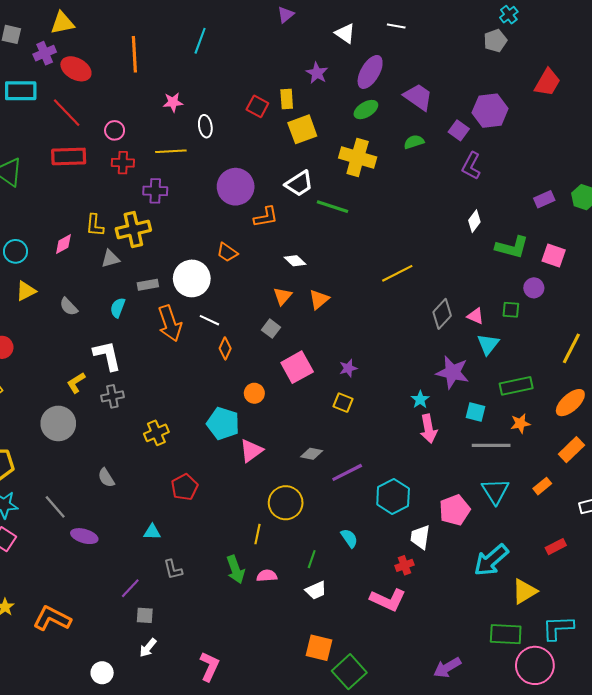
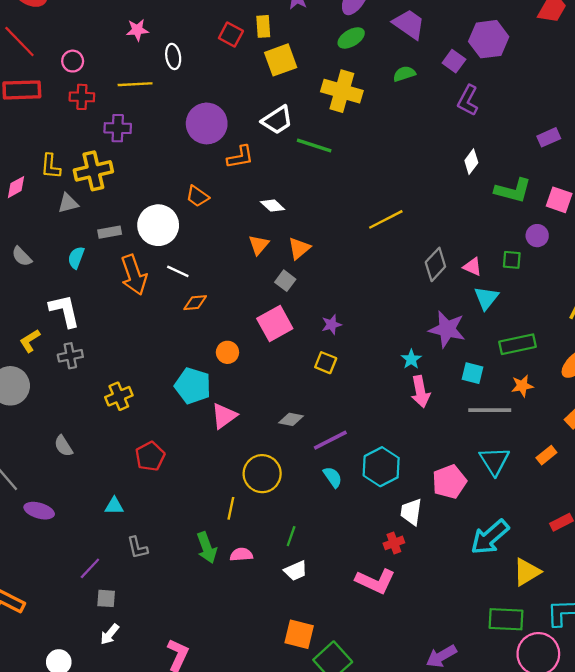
gray square: (271, 329) -> (285, 281), moved
orange diamond: (225, 348) -> (195, 303), turned 60
cyan semicircle: (349, 538) -> (333, 477), moved

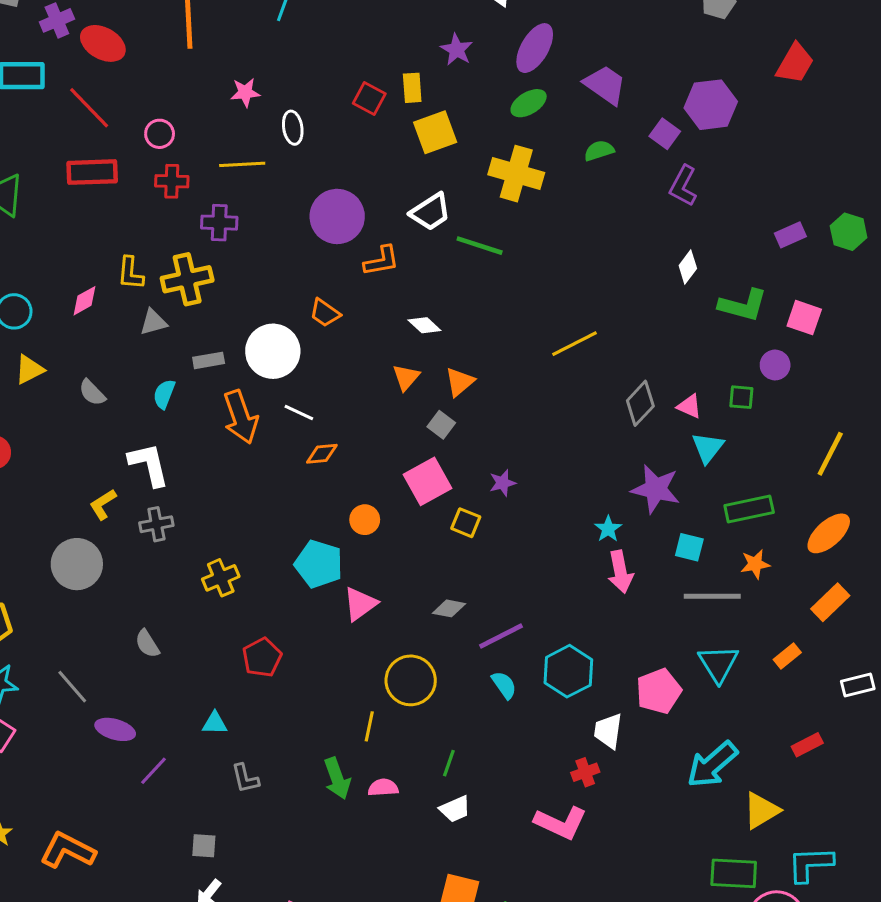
yellow square: (326, 363) -> (466, 523), moved
purple line: (90, 568) -> (153, 771), moved

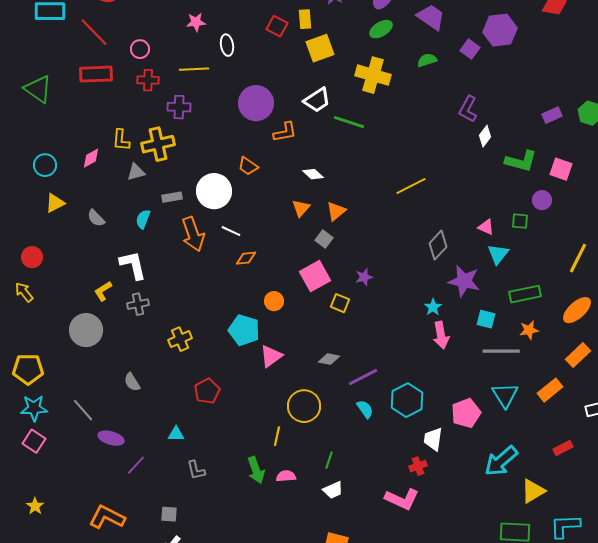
purple L-shape: (683, 186) -> (468, 109), moved
gray diamond: (640, 403) -> (438, 245), moved
orange rectangle: (787, 656) -> (550, 390), size x1.4
orange L-shape: (68, 850) -> (107, 517), moved

